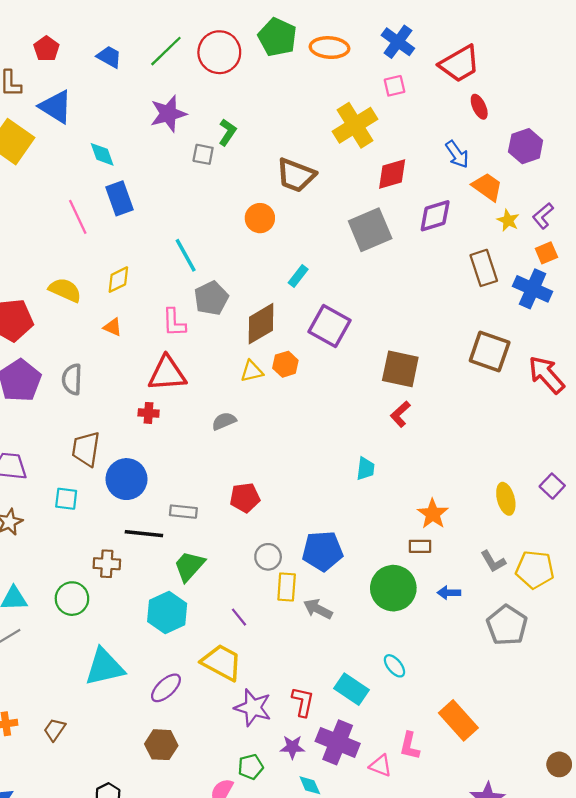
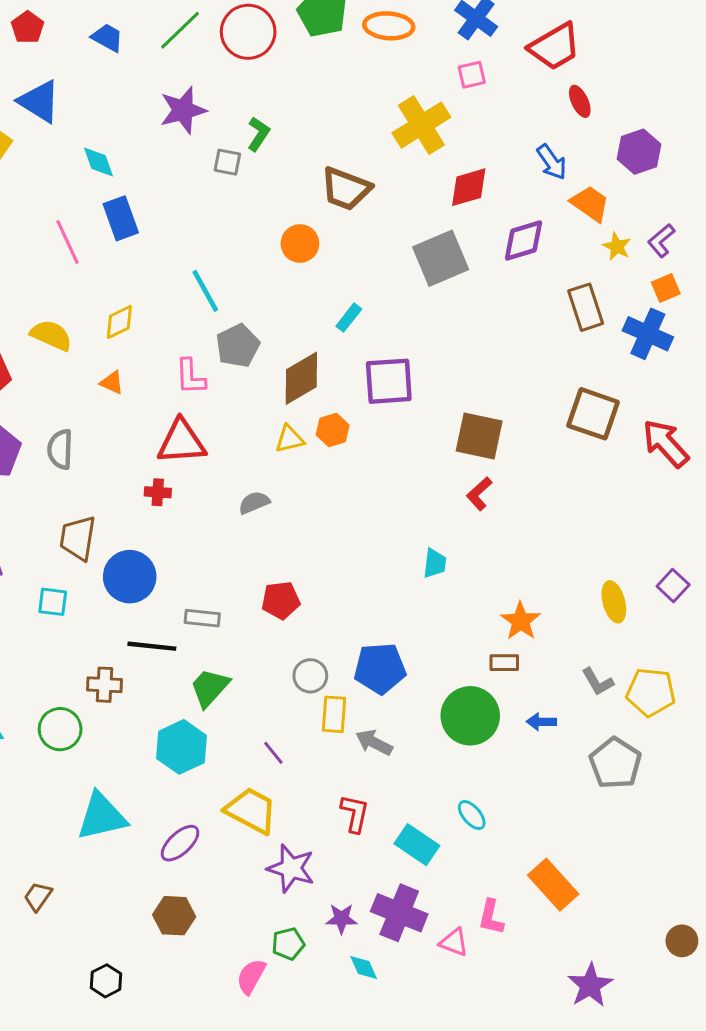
purple square: (330, 326) -> (389, 381), turned -33
red L-shape: (303, 702) -> (355, 814), moved

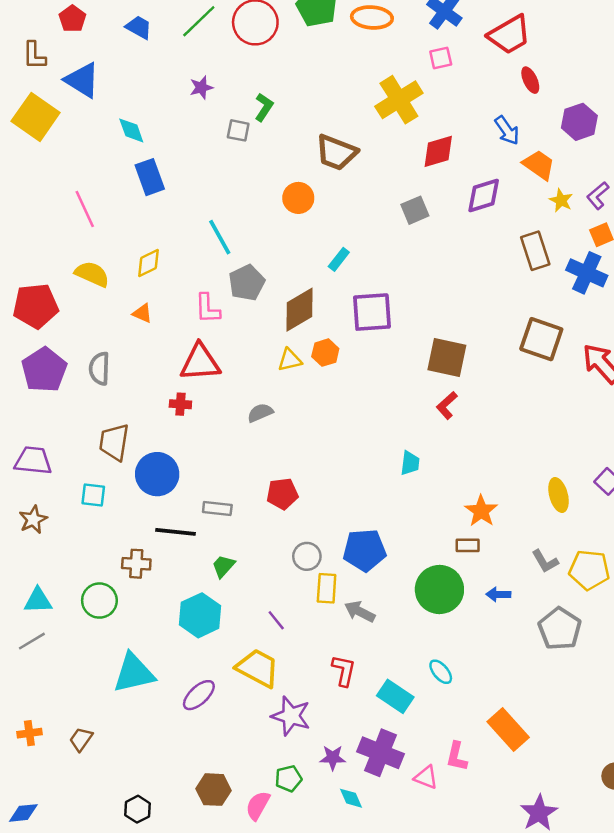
purple star: (183, 110) -> (201, 87), size x0.6
pink line: (67, 242) -> (85, 209), moved
gray square: (441, 258) -> (415, 210), size x0.6
green trapezoid: (210, 688) -> (223, 566), size x0.7
brown hexagon: (174, 916) -> (214, 790), moved

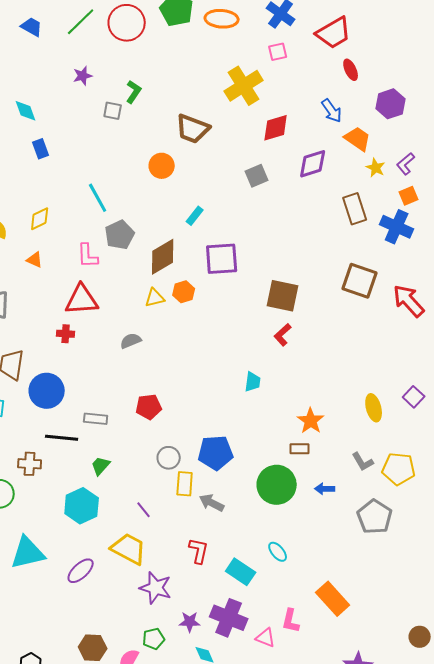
blue rectangle: (150, 177) -> (41, 149), size x0.7

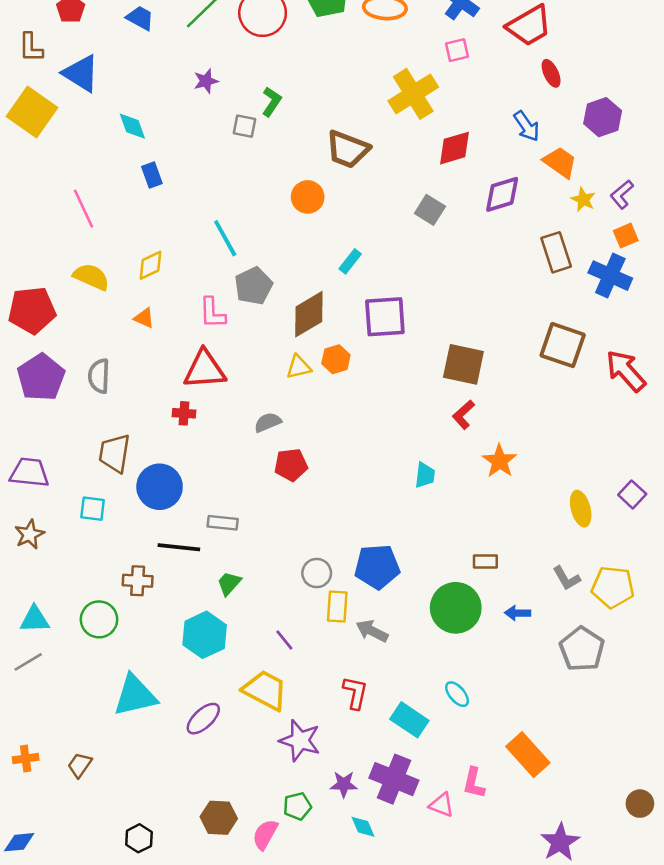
gray square: (257, 176) -> (430, 210), turned -35
red pentagon: (149, 407) -> (291, 465), moved
orange star: (311, 421) -> (500, 461), moved

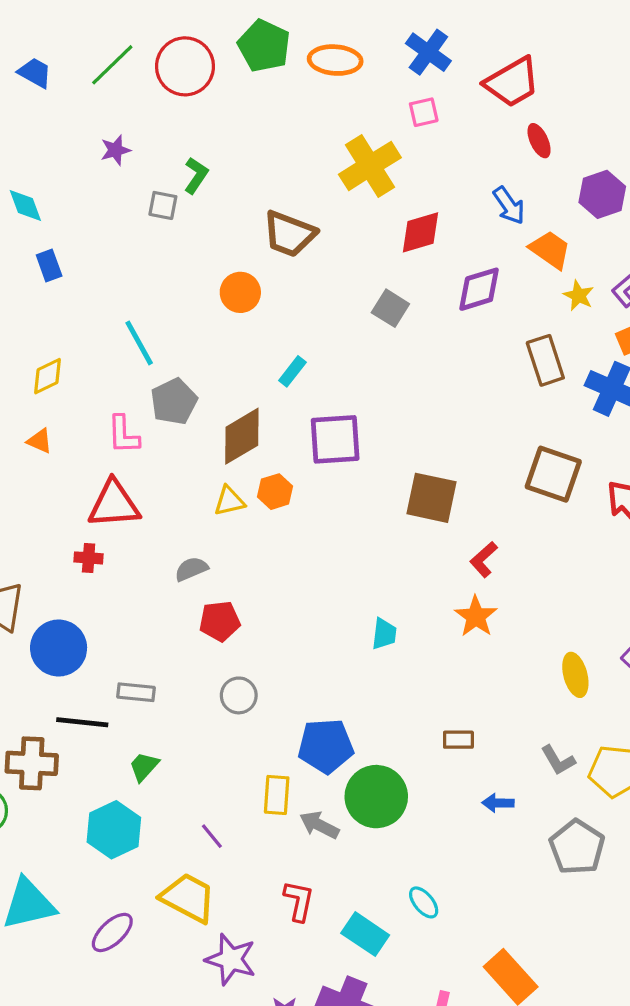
red L-shape: (463, 415) -> (484, 559), moved
gray circle: (317, 573) -> (239, 695), moved
brown cross: (138, 581) -> (32, 763), size x1.4
green circle: (456, 608) -> (376, 797), moved

